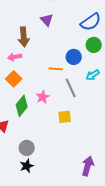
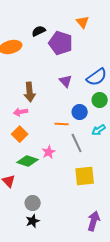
purple triangle: (47, 20) -> (66, 81), moved
green diamond: (22, 106) -> (28, 161), turned 70
yellow square: (65, 117) -> (85, 176), moved, size x1.5

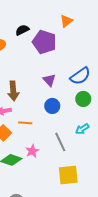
orange triangle: (83, 22) -> (66, 21), turned 32
blue circle: (80, 112) -> (52, 106), moved
orange line: (62, 124) -> (25, 123), moved

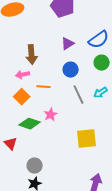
purple triangle: (49, 80) -> (68, 44), turned 40
gray line: (60, 142) -> (79, 95), moved

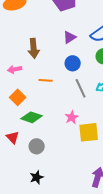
pink arrow: (23, 75) -> (15, 69), moved
orange square: (22, 97) -> (18, 97), moved
pink star: (51, 115) -> (72, 117), moved
gray circle: (35, 166) -> (37, 146), moved

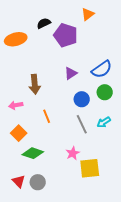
blue circle: (73, 63) -> (82, 99), moved
orange line: (46, 80) -> (47, 116), turned 64
red triangle: (13, 137) -> (19, 181), moved

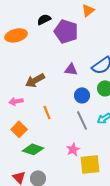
purple triangle: (71, 73) -> (71, 69), turned 40
brown arrow: (35, 84) -> (35, 80), turned 66

